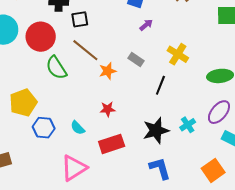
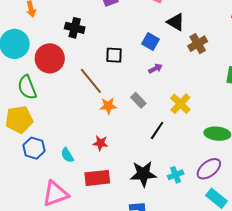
black square: (80, 19) -> (114, 55), moved
green semicircle: (56, 68) -> (27, 87), moved

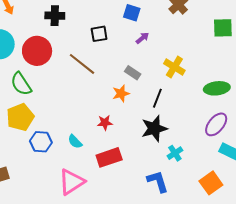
orange star: (108, 106) -> (121, 94), moved
black star: (143, 174) -> (154, 128), moved
cyan cross: (176, 175) -> (175, 153), moved

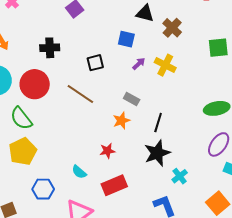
yellow cross: (174, 67) -> (165, 65), moved
blue hexagon: (41, 142) -> (43, 189), moved

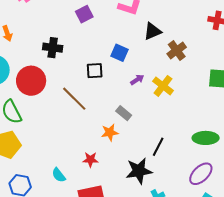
black triangle: (145, 13) -> (153, 31), turned -48
blue square: (126, 39) -> (119, 53), moved
black line: (158, 123) -> (158, 147), moved

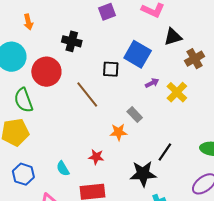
blue square: (119, 53) -> (138, 54), size x1.5

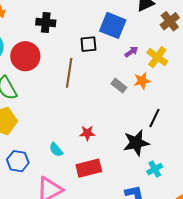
brown line: (87, 95) -> (69, 73), turned 56
orange star: (119, 132) -> (142, 81), moved

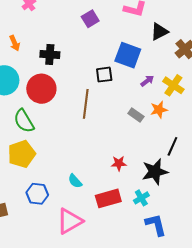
black cross: (46, 23) -> (50, 54), moved
red star: (87, 133) -> (119, 163), moved
cyan cross: (155, 169) -> (141, 198), moved

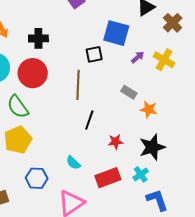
orange star: (159, 110) -> (149, 109), moved, turned 30
black line: (172, 146) -> (89, 120), moved

